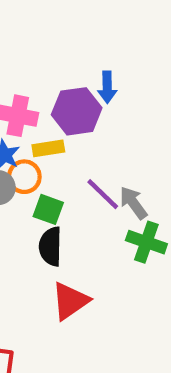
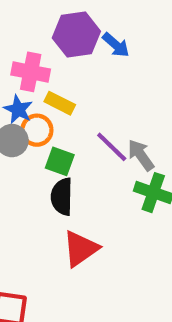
blue arrow: (107, 87) -> (116, 45), turned -48
purple hexagon: (77, 111) -> (76, 35), moved
yellow rectangle: (48, 148) -> (60, 103), turned 36

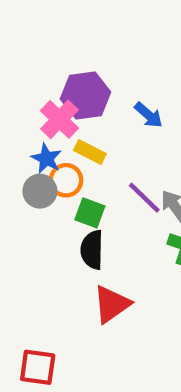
purple hexagon: (76, 35) -> (86, 95), moved
blue arrow: (116, 45) -> (149, 115), moved
pink cross: (31, 72) -> (59, 119), turned 33

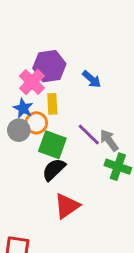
yellow rectangle: (90, 152) -> (52, 104), turned 60
green square: (90, 213) -> (52, 145), size x1.4
black semicircle: (92, 250) -> (54, 169), turned 45

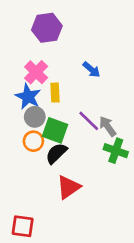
purple hexagon: (49, 66) -> (47, 28), moved
blue star: (23, 108) -> (28, 97), size x1.4
orange circle: (36, 123) -> (33, 141), moved
gray circle: (19, 130) -> (35, 117), moved

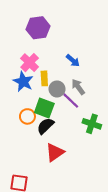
gray circle: (35, 117) -> (57, 89), moved
gray arrow: (108, 126) -> (78, 87), moved

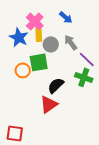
pink cross: (30, 63) -> (35, 21), moved
purple line: (71, 101) -> (87, 59), moved
green square: (44, 108) -> (39, 62), turned -30
black semicircle: (45, 126) -> (56, 85), moved

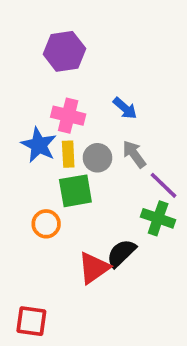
pink cross: (35, 21) -> (68, 116), turned -30
yellow rectangle: (39, 34) -> (68, 154), moved
orange circle: (23, 70) -> (46, 224), moved
black semicircle: (56, 85) -> (121, 253), moved

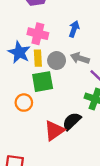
blue arrow: (125, 108) -> (74, 29), turned -112
gray arrow: (134, 154) -> (80, 58), turned -36

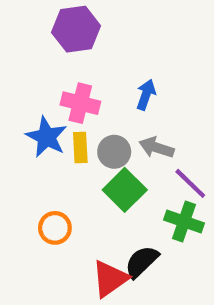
green square: (43, 82) -> (125, 190), moved, turned -35

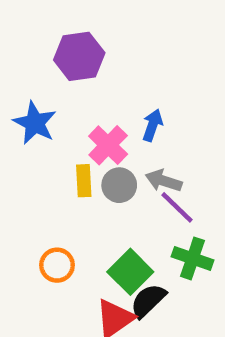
pink cross: (80, 103) -> (108, 145), moved, turned 30
blue star: (46, 137) -> (35, 123), moved
purple line: (190, 183) -> (177, 207), moved
green square: (125, 190) -> (130, 272), moved

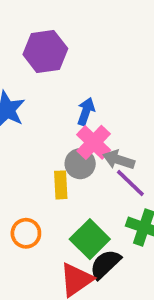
blue arrow: (153, 125) -> (86, 111), moved
pink cross: (108, 145) -> (94, 142), moved
yellow rectangle: (84, 181) -> (61, 185), moved

